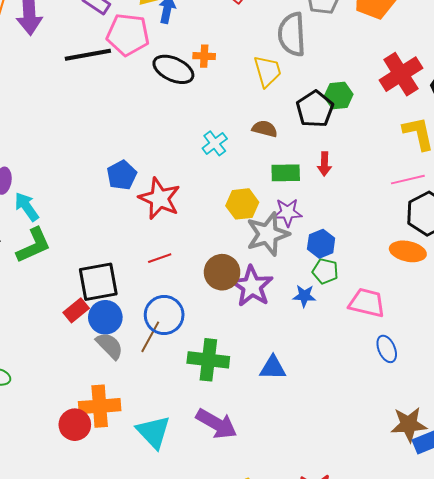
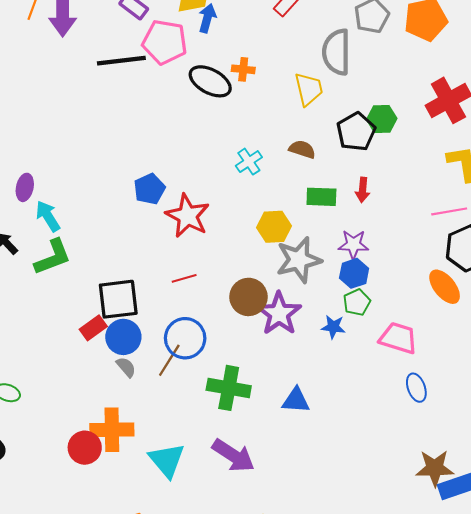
purple star: (288, 212) -> (353, 244), moved
orange ellipse: (408, 251) -> (445, 287), turned 36
green pentagon: (325, 271) -> (357, 302), turned 30
gray semicircle: (110, 346) -> (126, 367), size x0.7

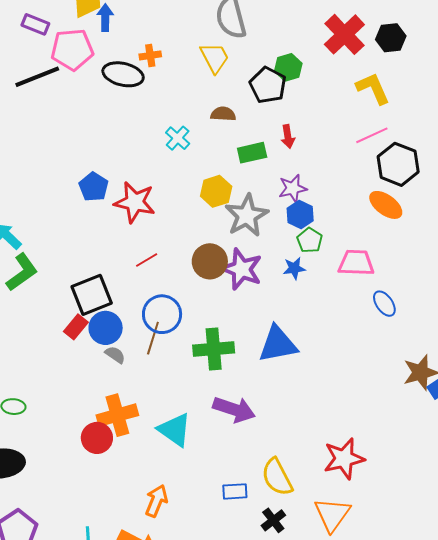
blue triangle: (296, 400) -> (278, 344), size x1.5

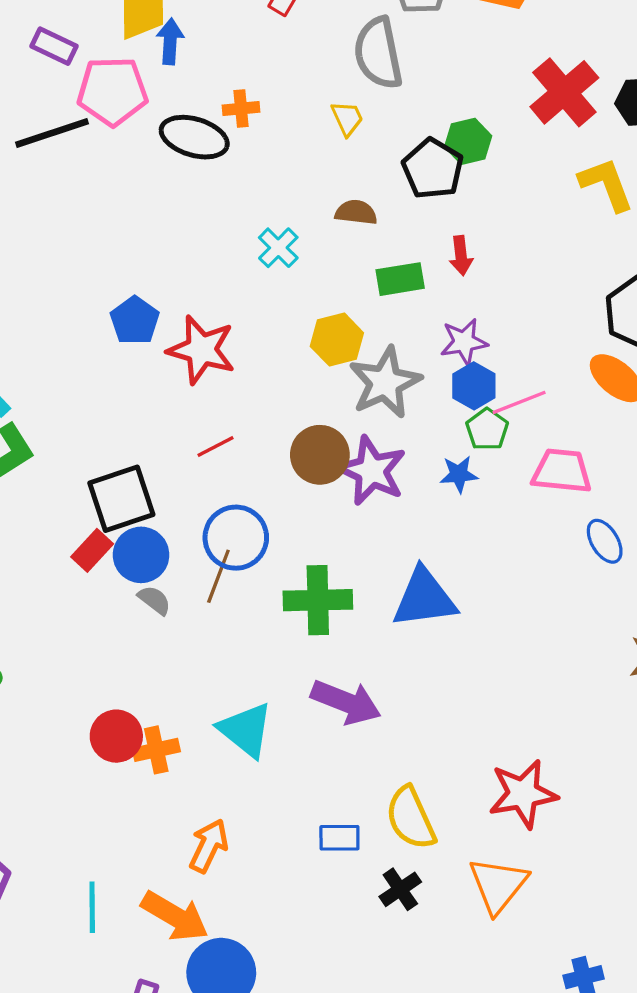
yellow trapezoid: (215, 58) -> (347, 118), size x0.7
pink line: (372, 135) -> (519, 402), moved
orange cross: (117, 415) -> (156, 750), moved, size x0.7

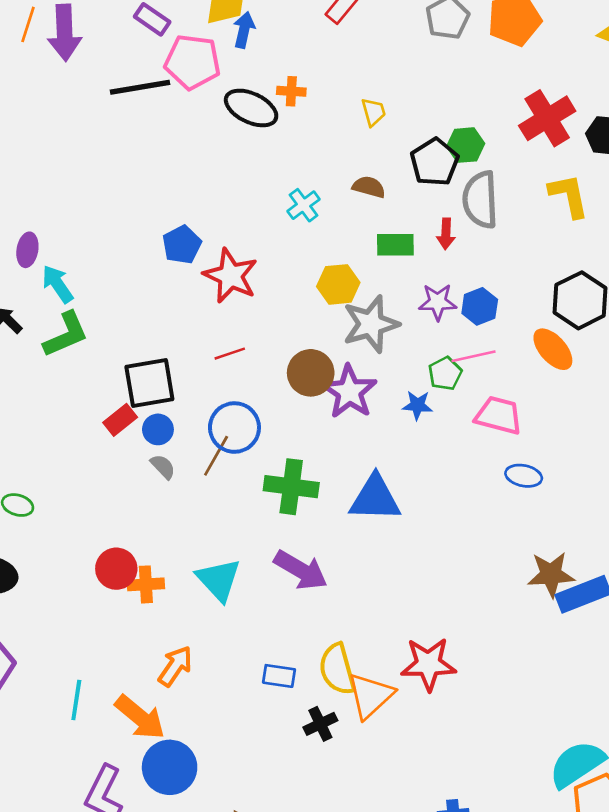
gray semicircle: (378, 53) -> (480, 200), moved
blue hexagon: (474, 386) -> (480, 306), moved
blue ellipse: (605, 541) -> (524, 476), turned -56
blue circle: (141, 555) -> (158, 429), size x0.7
orange triangle: (498, 885) -> (370, 696), moved

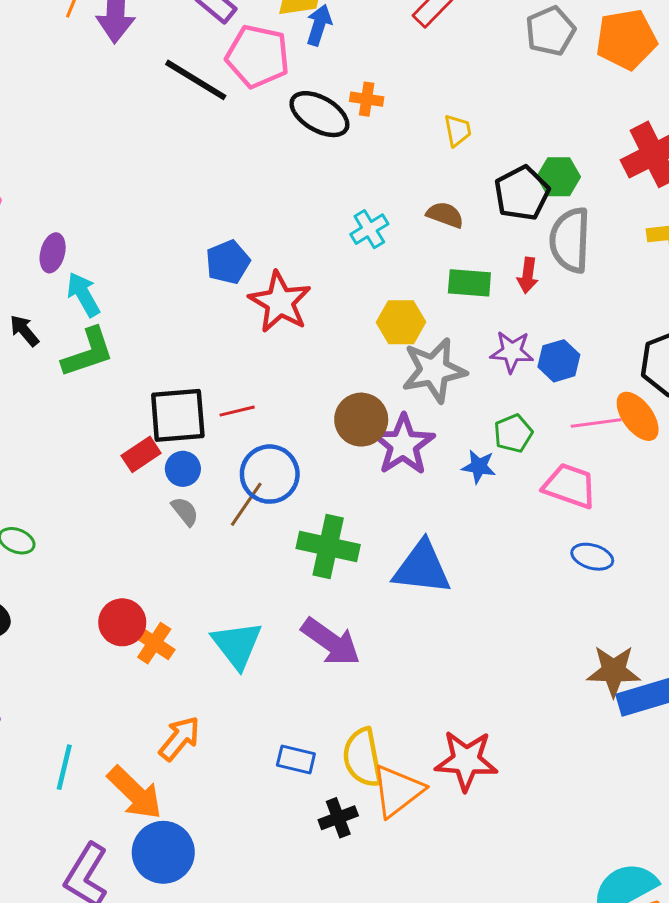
black line: (140, 87) -> (196, 80), turned 36
red line: (230, 354) -> (237, 411), moved
pink line: (474, 356) -> (596, 423), moved
orange cross: (146, 584) -> (154, 643), turned 32

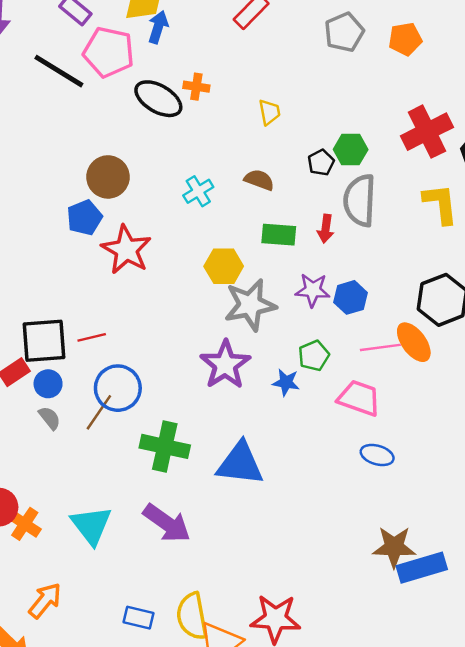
orange pentagon: (626, 39) -> (405, 39), size x0.7
black pentagon: (522, 193) -> (321, 163), size x0.6
brown circle: (361, 420) -> (108, 177), moved

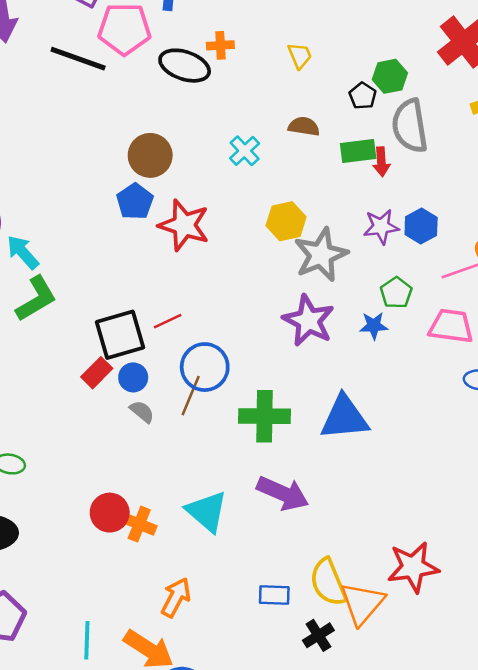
green rectangle: (279, 235) -> (358, 151), moved

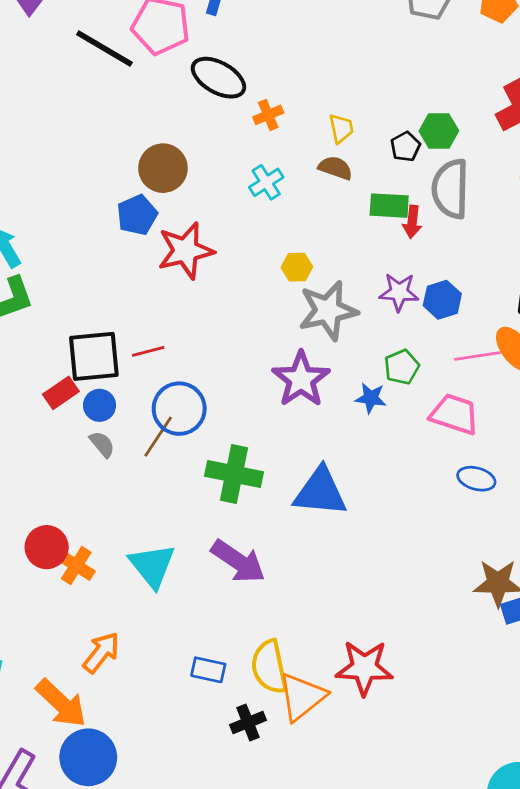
orange cross: (220, 45) -> (268, 115), moved, turned -30
yellow trapezoid: (300, 56) -> (341, 128), moved
yellow hexagon: (286, 221) -> (297, 267), size x0.7
red star: (184, 225) -> (186, 251), turned 30

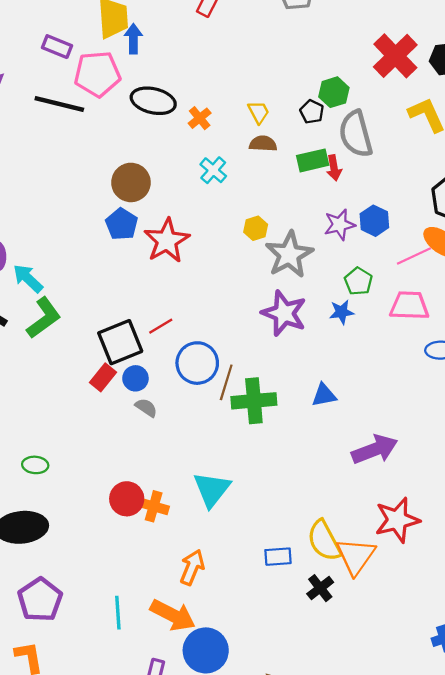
brown line: (158, 437) -> (226, 382), moved
blue triangle: (320, 492) -> (324, 395), size x0.6
purple arrow: (238, 561) -> (375, 450), moved, turned -39
cyan triangle: (152, 566) -> (212, 489), turned 33

